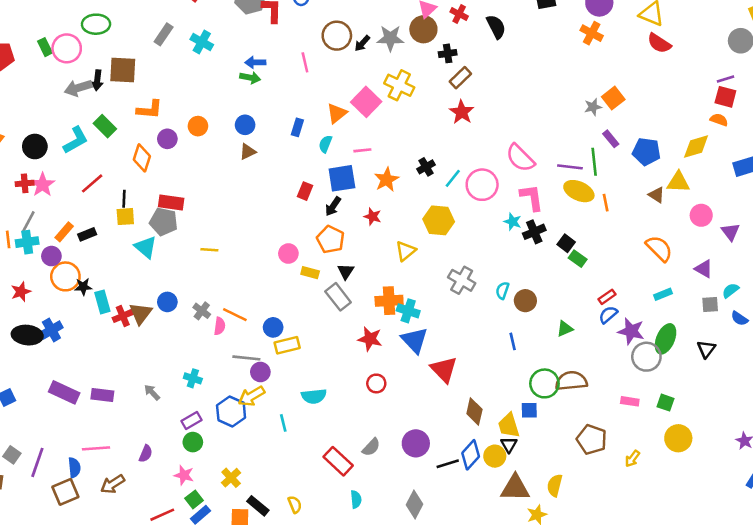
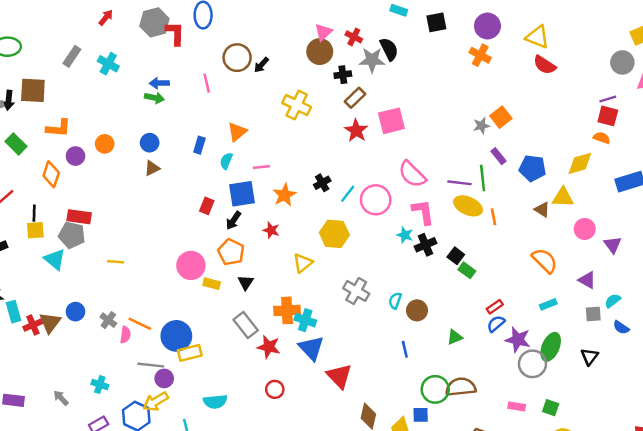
gray star: (390, 38) -> (372, 60), moved
pink square: (366, 102) -> (391, 121), moved, turned 32
pink circle: (288, 254) -> (191, 265), size x1.5
gray rectangle: (338, 297) -> (246, 325), moved
blue circle: (273, 327) -> (176, 336), size x1.6

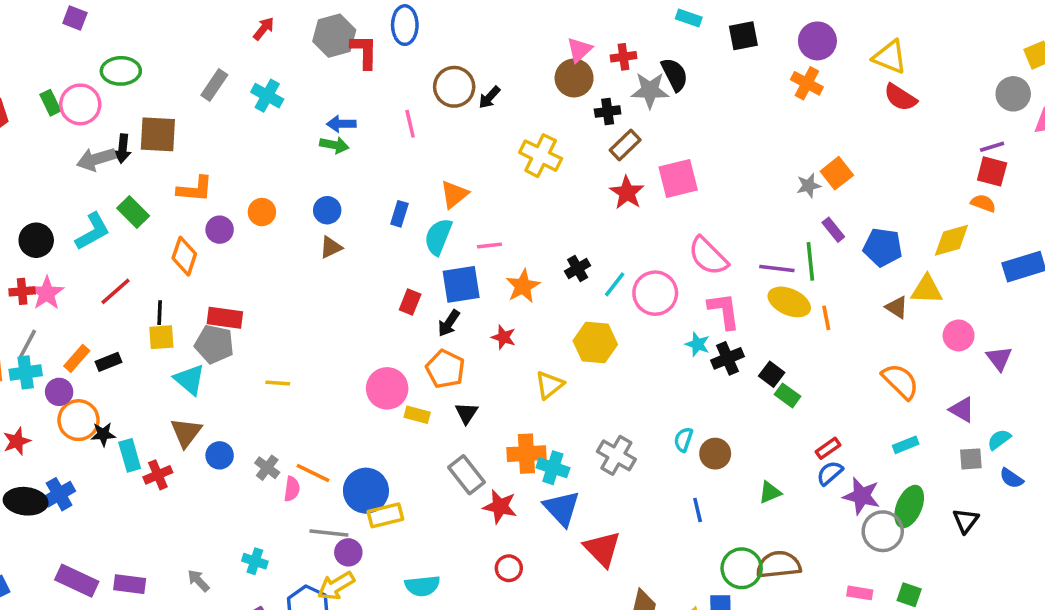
red cross: (354, 37) -> (623, 57), turned -35
cyan semicircle: (226, 161) -> (438, 237), size x1.5
gray cross: (356, 291) -> (616, 455), moved
brown triangle: (50, 323) -> (186, 432), moved

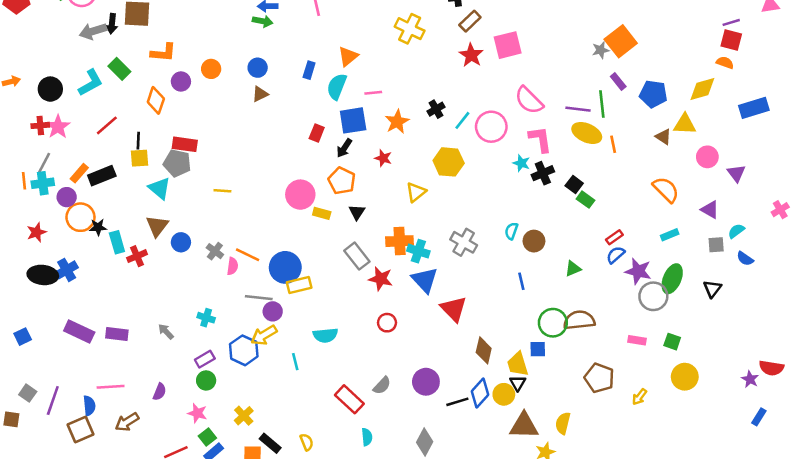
orange square: (837, 173) -> (621, 41), size x1.4
black rectangle: (108, 362) -> (102, 176), size x1.5

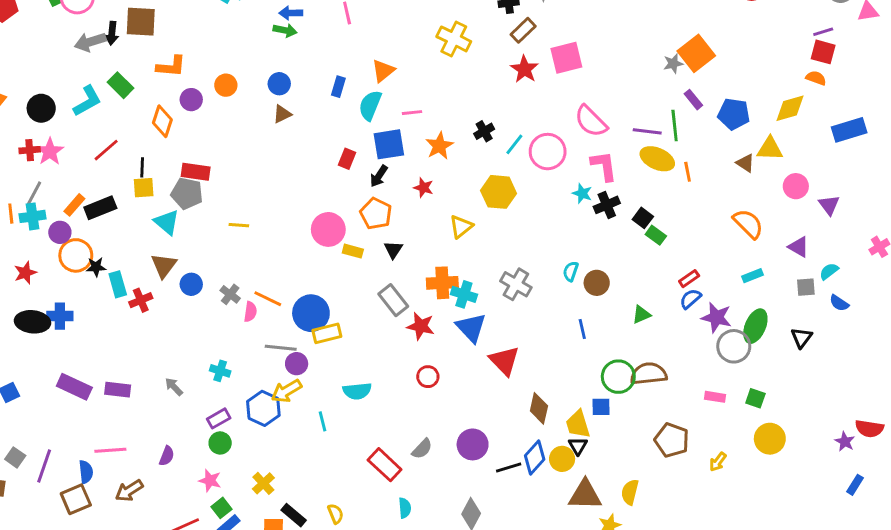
blue cross: (67, 270) -> (60, 316), turned 30

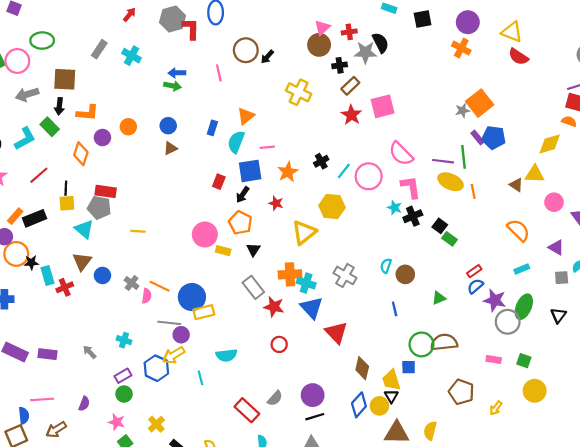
black arrow: (112, 33) -> (59, 106), moved
blue pentagon: (734, 114) -> (494, 138), moved
yellow triangle: (461, 227) -> (304, 232), size x1.4
black line: (509, 468) -> (315, 417), moved

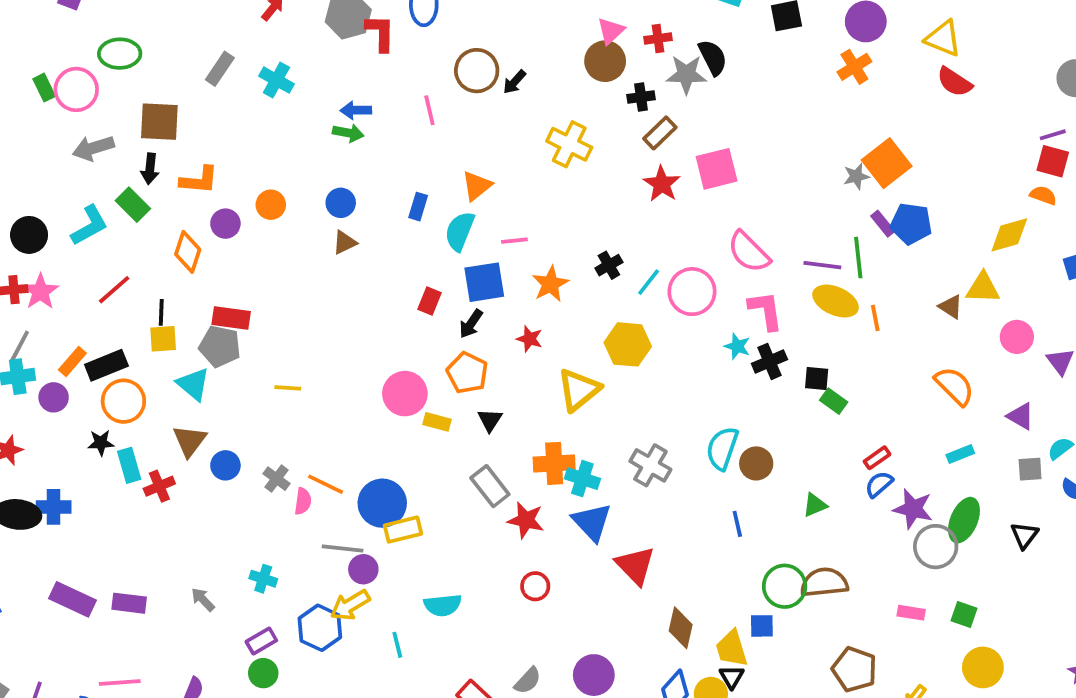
orange cross: (461, 48) -> (854, 67), turned 30
black square: (440, 226) -> (817, 378), turned -32
orange circle: (16, 254) -> (123, 401), moved
cyan semicircle: (386, 266) -> (722, 448), size x1.6

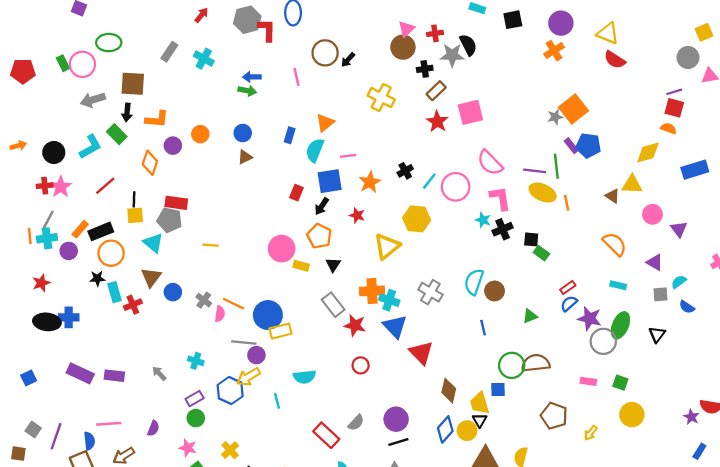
cyan rectangle: (960, 454) -> (618, 285), turned 35

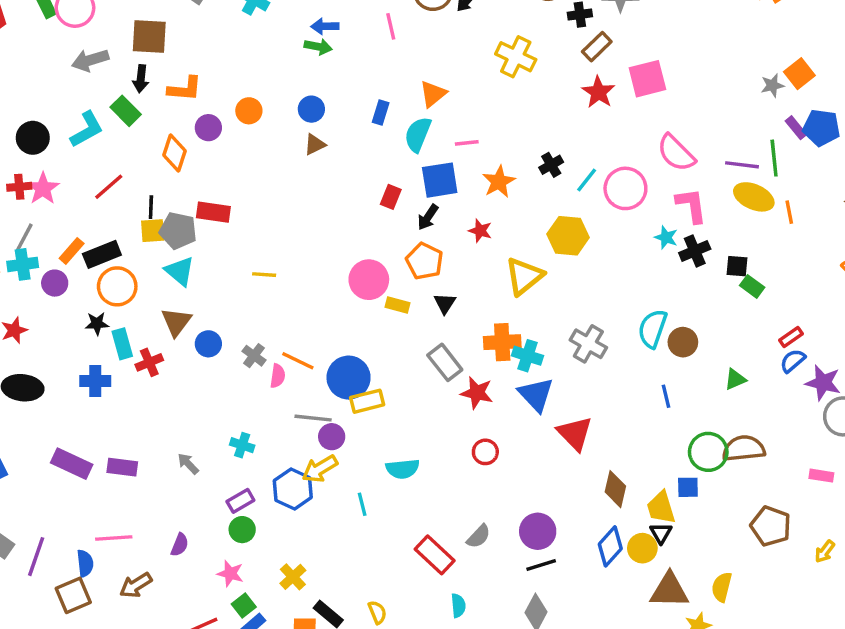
orange square: (573, 109) -> (799, 74), size x0.7
gray pentagon: (169, 220) -> (178, 231), moved
blue cross: (69, 317) -> (95, 381), moved

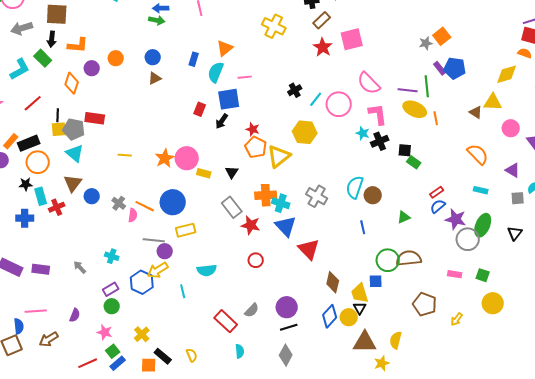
orange star: (499, 182) -> (165, 158), moved
orange pentagon: (425, 261) -> (256, 147), moved
blue circle: (349, 378) -> (173, 202), moved

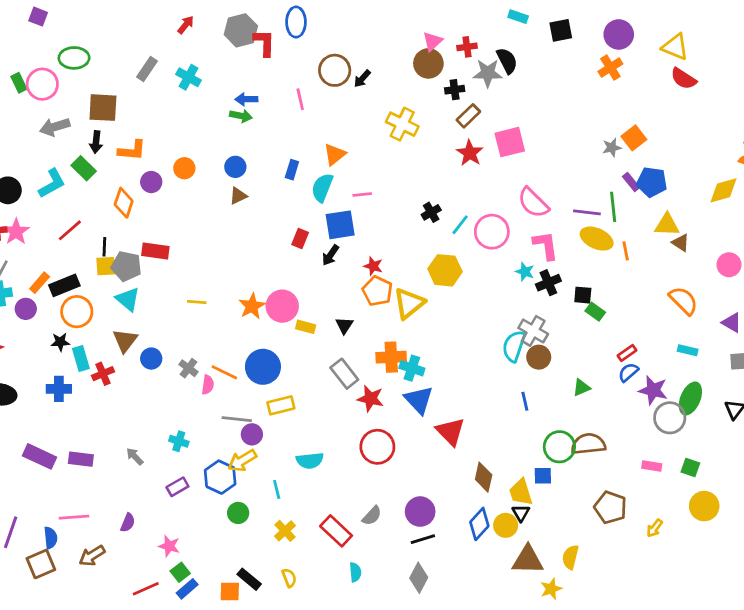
yellow triangle: (493, 102) -> (667, 225), moved
gray cross: (317, 196) -> (533, 331), moved
red circle: (256, 260) -> (377, 447), size x1.6
green circle: (112, 306) -> (238, 513), moved
yellow cross: (142, 334) -> (285, 531), moved

